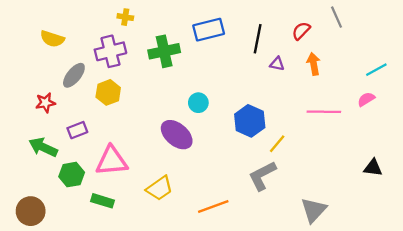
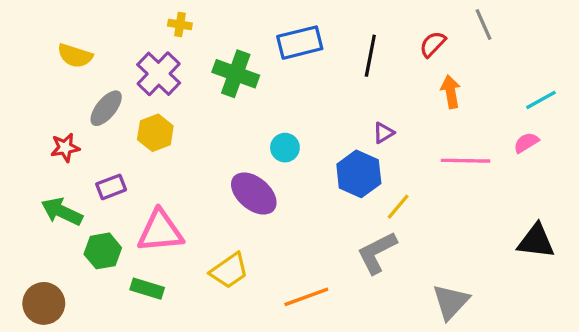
purple cross: (110, 51) -> (159, 74), turned -32
green cross: (164, 51) -> (236, 74), turned 32
purple triangle: (277, 64) -> (383, 133), moved, turned -42
black triangle: (373, 168) -> (536, 241), size x1.4

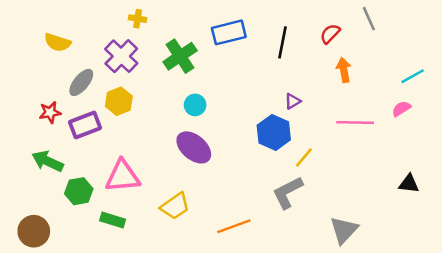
green cross: (236, 74) -> (180, 56), turned 36
cyan circle: (285, 148) -> (195, 105), moved
purple rectangle: (111, 187) -> (85, 125), moved, size x1.4
black triangle: (536, 241) -> (409, 184), size x0.7

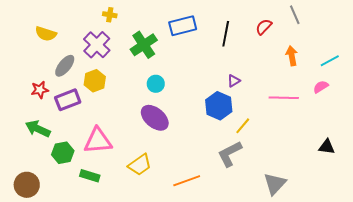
orange arrow: (344, 70) -> (292, 56), moved

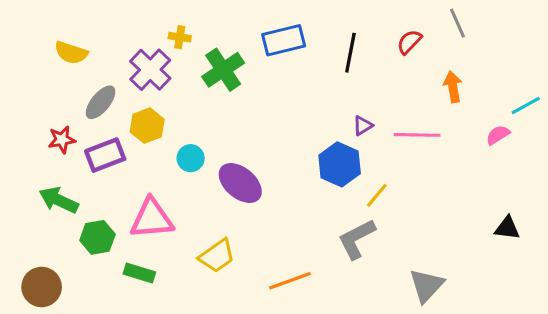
yellow cross: (110, 15) -> (180, 37), moved
cyan line: (330, 61) -> (526, 105), moved
cyan circle: (156, 84) -> (191, 158), moved
pink line: (284, 98) -> (417, 135), moved

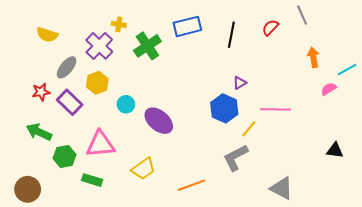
orange arrow: (453, 87) -> (313, 57), moved
pink line: (417, 135) -> (275, 109), moved
purple rectangle: (105, 155) -> (70, 102), turned 65
gray triangle: (426, 285) -> (282, 188), turned -45

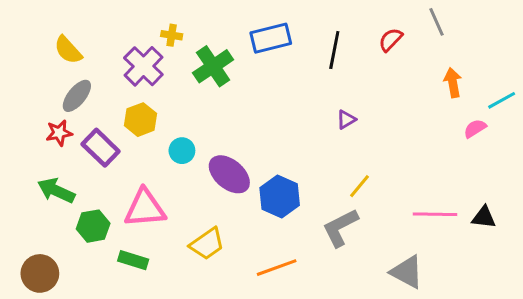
yellow semicircle: (47, 35) -> (68, 50), turned 30
gray ellipse: (67, 67) -> (77, 96), moved
blue hexagon: (224, 108) -> (280, 197), moved
pink line: (275, 109) -> (435, 214), moved

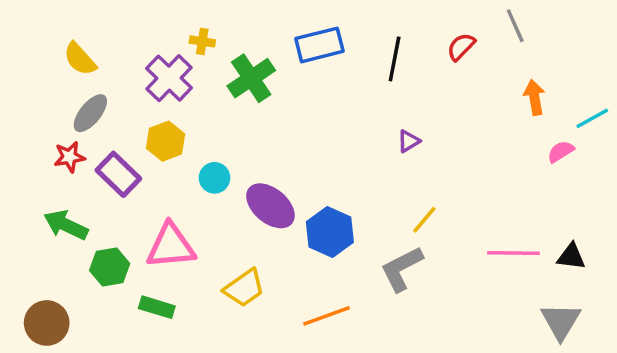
gray triangle: (407, 272) -> (561, 321), moved, turned 33

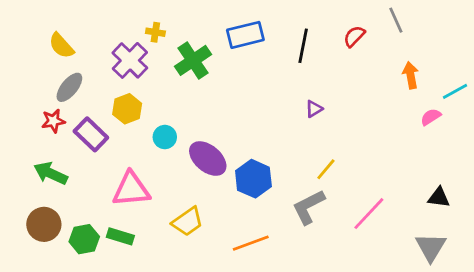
pink line: (513, 253) -> (369, 214), moved, turned -48
green hexagon: (110, 267) -> (84, 239), moved
brown circle: (47, 323) -> (44, 224), moved

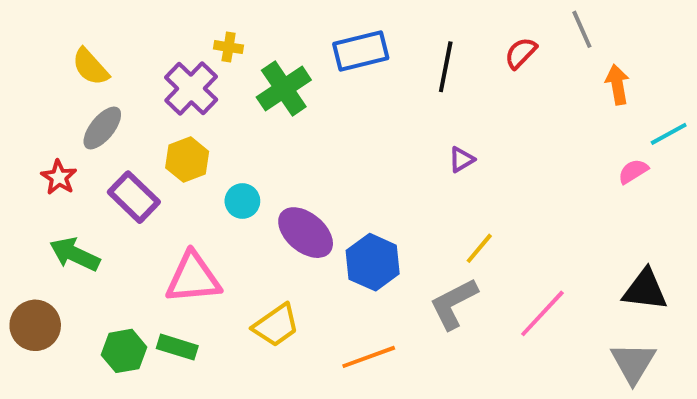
orange arrow: (411, 75) -> (617, 85), moved
red star: (53, 121) -> (59, 177), moved, turned -30
black triangle: (439, 197) -> (645, 290), size x1.4
brown circle: (44, 224) -> (35, 325), moved

